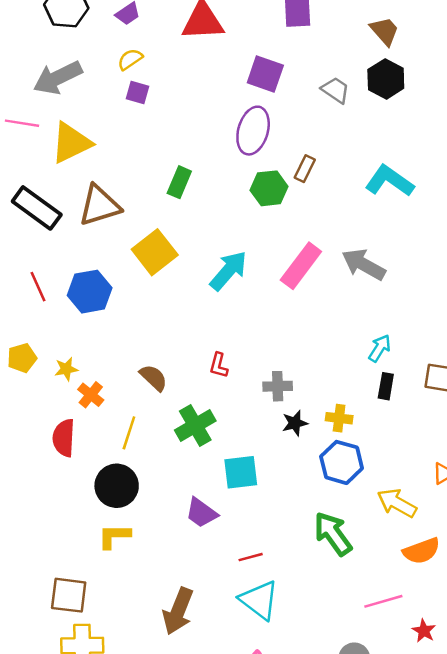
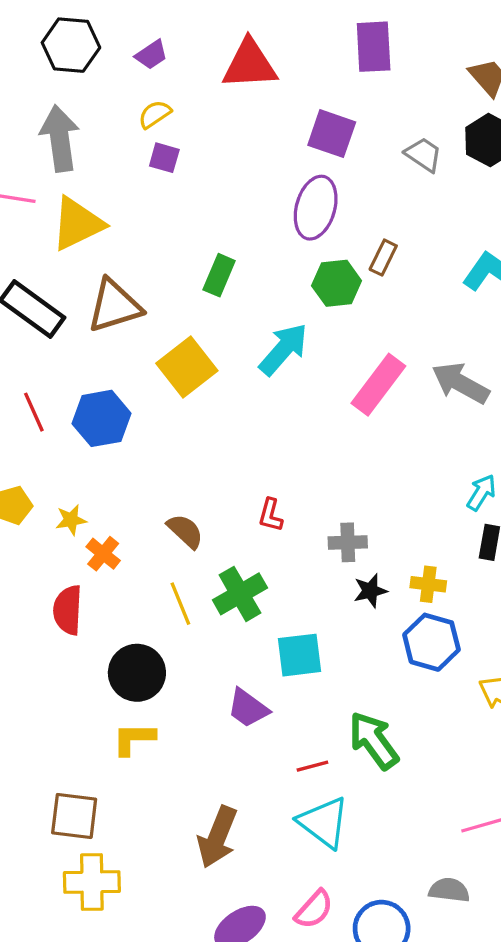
gray arrow: (58, 78) -> (60, 138), turned 108
cyan arrow: (228, 271) -> (283, 349), moved
yellow line: (129, 433) -> (180, 604), moved, turned -40
green arrow: (333, 534) -> (374, 740), moved

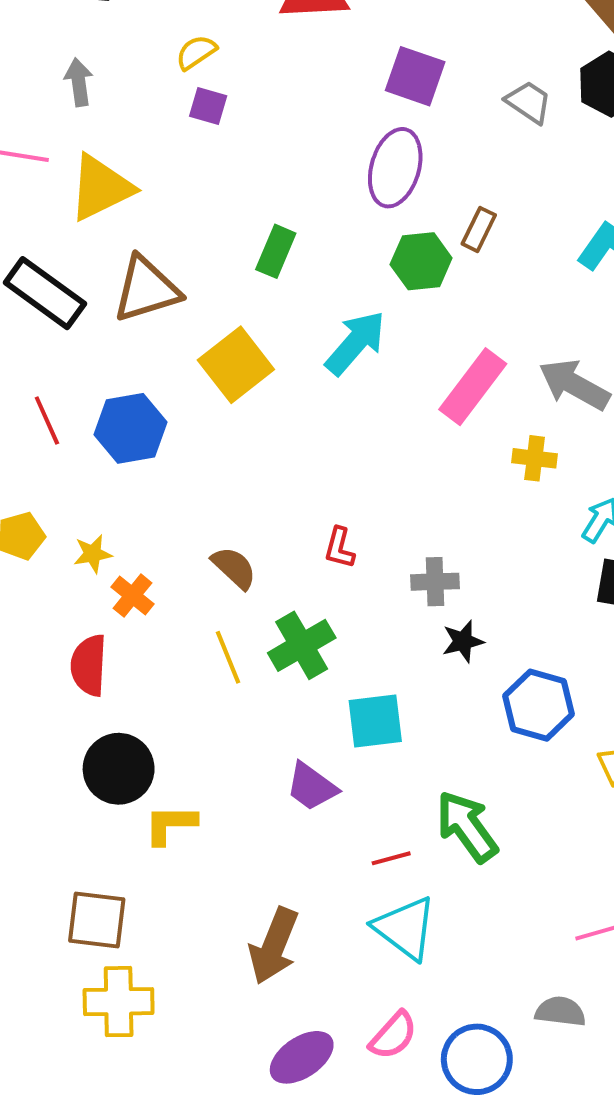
gray arrow: (60, 138) -> (79, 82), size x0.6
yellow cross: (428, 584) -> (535, 458), moved
black circle: (137, 673) -> (119, 769), moved

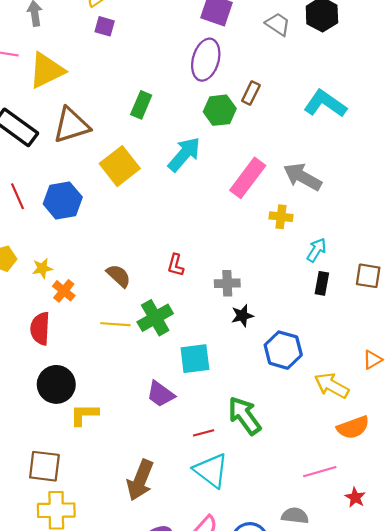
yellow line: (228, 657) -> (115, 324), turned -64

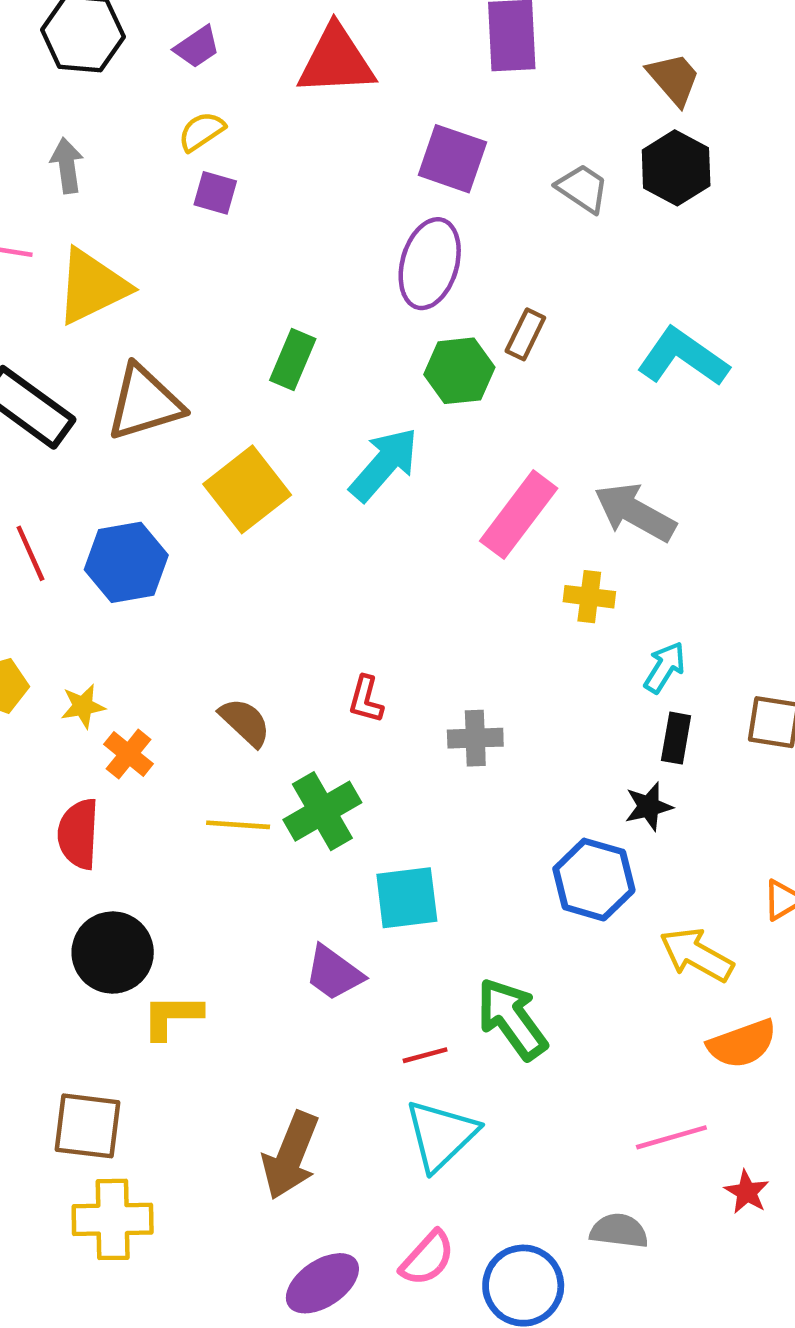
black star: (242, 316) -> (649, 807), moved
cyan triangle: (211, 470) -> (441, 1135), turned 39

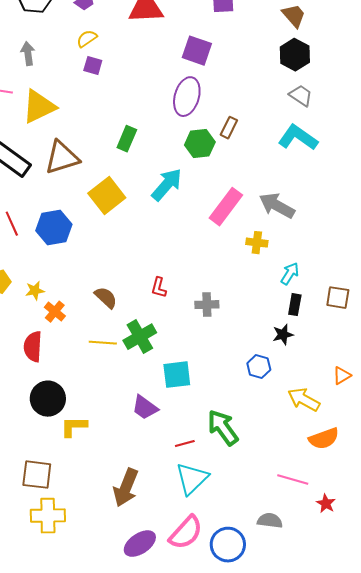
gray trapezoid: (582, 188) -> (301, 96), moved
blue hexagon: (594, 880) -> (259, 367), size x0.7
pink line: (671, 1137) -> (293, 480), turned 32
pink semicircle: (427, 1258) -> (186, 533), size x1.4

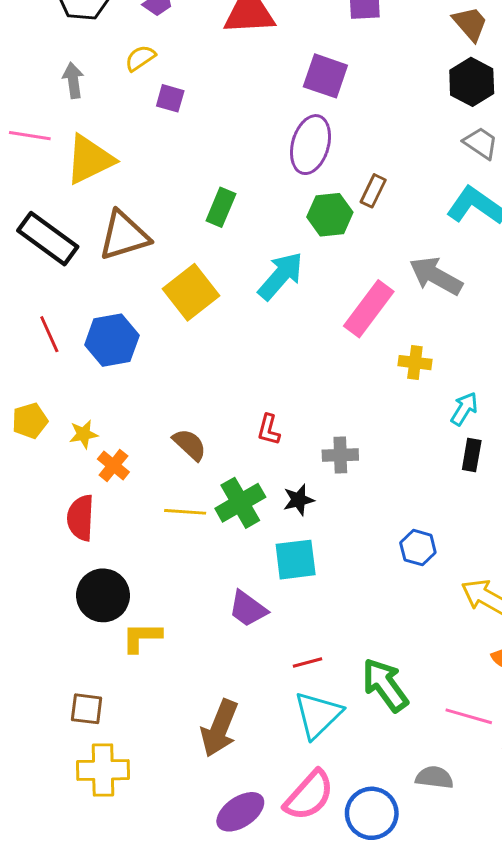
yellow semicircle: (87, 39) -> (140, 58), moved
gray arrow: (277, 206) -> (436, 276), moved
black star: (283, 335) -> (299, 500), moved
green arrow: (223, 428) -> (385, 685), moved
brown square: (37, 475) -> (87, 709), size x0.7

